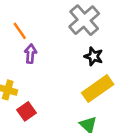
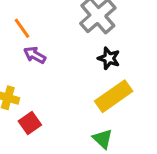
purple arrow: (30, 54) -> (35, 55), turned -66

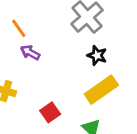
red square: (30, 123) -> (50, 112), moved

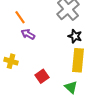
yellow rectangle: (101, 90) -> (78, 60), turned -50

